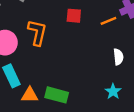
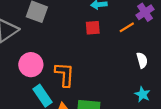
orange L-shape: (37, 32) -> (65, 74), moved

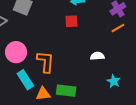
orange line: (127, 27) -> (118, 28), moved
white semicircle: (142, 60) -> (97, 56), moved, turned -80

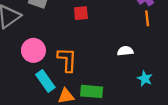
red square: (72, 21) -> (81, 13), moved
orange line: (118, 28) -> (147, 18), turned -64

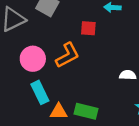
orange L-shape: (67, 60) -> (67, 55), moved, turned 50

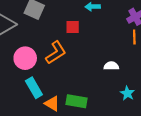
orange triangle: (59, 112) -> (52, 104), turned 35

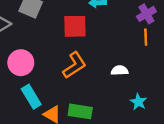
red square: (73, 27) -> (75, 26), size x1.5
orange L-shape: (56, 53) -> (74, 65), moved

